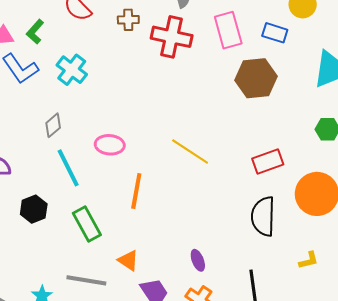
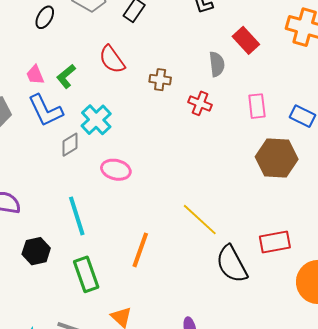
pink rectangle: (228, 30) -> (257, 106), size x0.7
red cross: (172, 37) -> (200, 103), size x0.6
gray diamond: (53, 125) -> (70, 145), moved
pink ellipse: (110, 145) -> (116, 170), moved
black semicircle: (263, 216) -> (232, 264), moved, turned -39

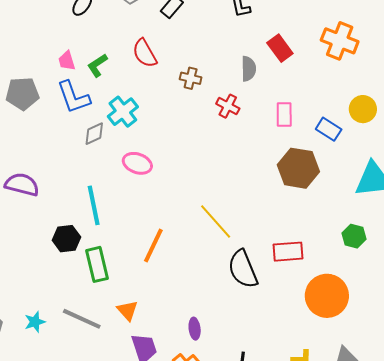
black hexagon: (36, 251) -> (66, 239), moved

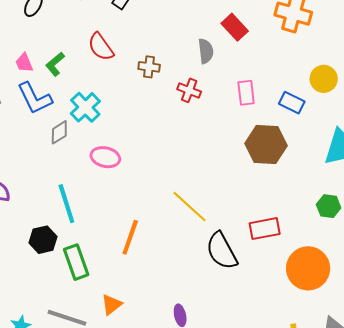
orange triangle: (128, 310) -> (111, 305), turned 40

